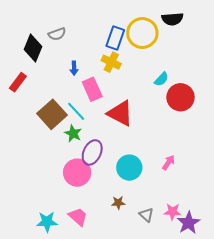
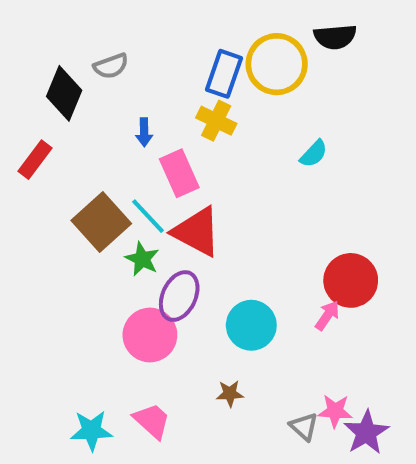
red circle: (180, 97) -> (351, 280), moved
red triangle: (120, 113) -> (197, 232), moved
gray triangle: (146, 215) -> (304, 427), moved

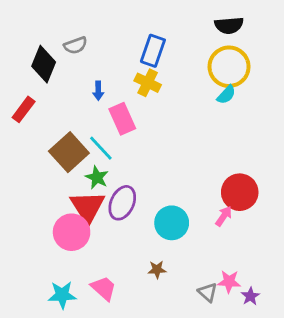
yellow circle: (277, 64) -> (229, 67), moved
cyan semicircle: (314, 154) -> (226, 95), moved
red triangle: (197, 232) -> (88, 207), moved, turned 30
pink circle: (150, 335) -> (72, 232), moved
purple star: (366, 432) -> (250, 296), size x0.6

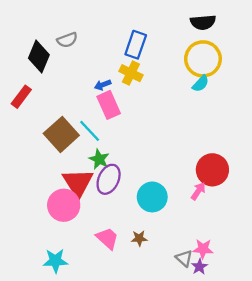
blue arrow: (98, 91) -> (103, 85), moved, turned 70
green star: (97, 177) -> (99, 159), moved
pink trapezoid: (104, 288) -> (107, 238), moved
purple star: (250, 296) -> (199, 267), moved

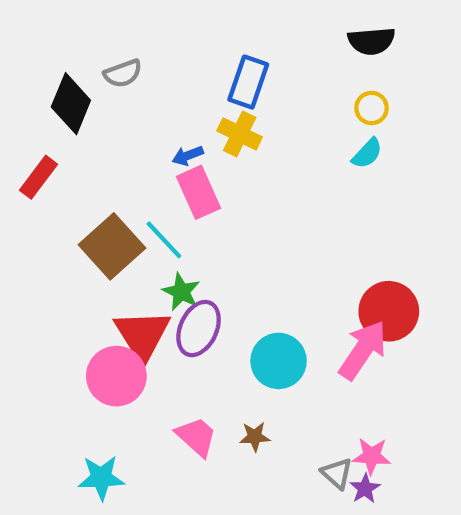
yellow circle: (203, 59) -> (371, 108), size x0.5
pink arrow: (198, 191) -> (363, 350), size x1.8

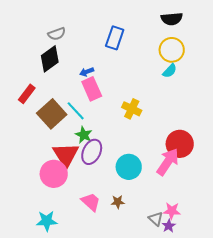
black diamond: (71, 104) -> (50, 59), moved, turned 32
yellow circle: (371, 108) -> (172, 50), size x1.6
yellow cross: (240, 134) -> (132, 109), moved
red rectangle: (39, 177) -> (27, 94), moved

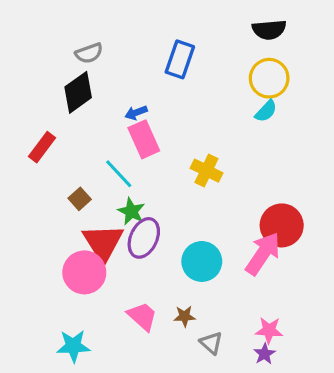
brown square: (52, 114) -> (80, 199), moved, size x0.5
gray triangle: (156, 219) -> (211, 343), moved

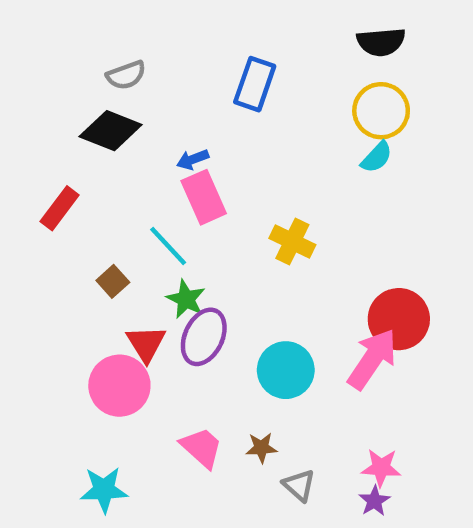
black diamond: (78, 92) -> (111, 131), turned 57
red triangle: (103, 243) -> (146, 343), size x0.7

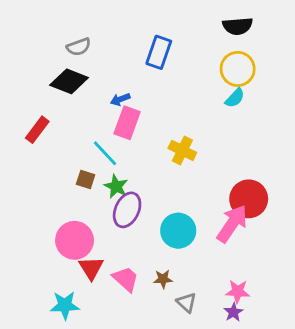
pink rectangle: (204, 197) -> (127, 123), turned 44
brown square: (113, 281) -> (86, 179), moved, turned -30
red triangle: (146, 343) -> (91, 268), moved

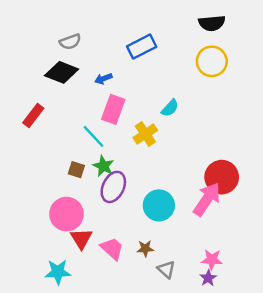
blue rectangle: (159, 52) -> (142, 47), turned 44
cyan semicircle: (235, 98) -> (170, 108), moved
blue arrow: (120, 99) -> (103, 79), moved
yellow cross: (182, 150) -> (145, 134), moved, turned 30
brown square: (86, 179) -> (76, 170), moved

